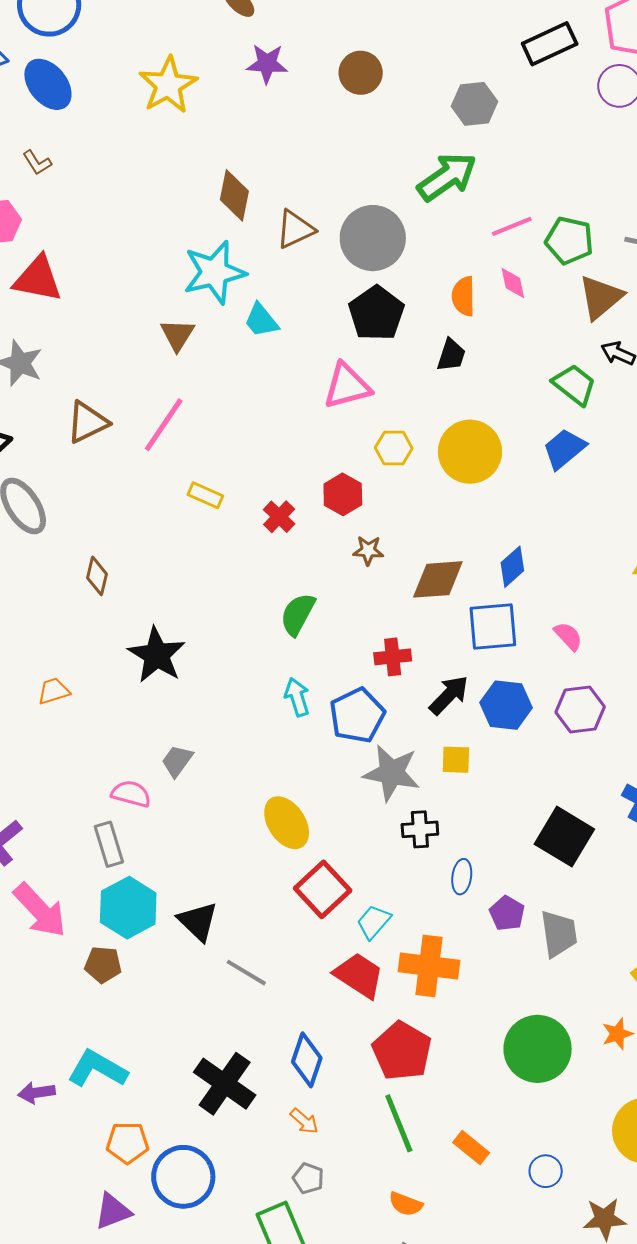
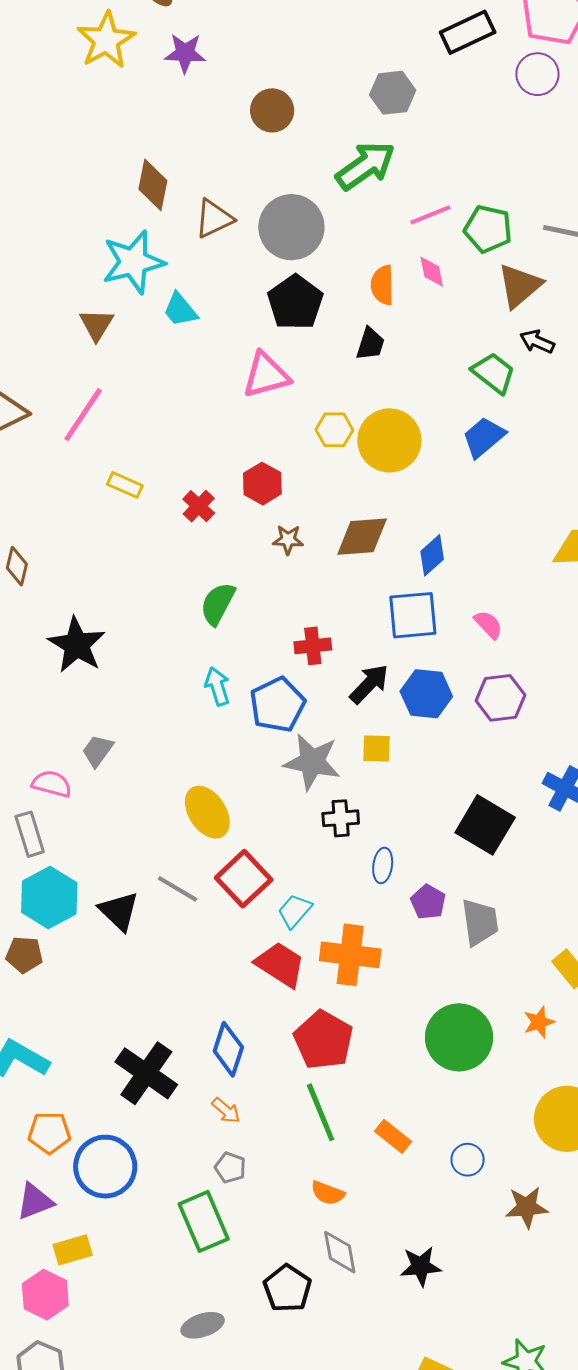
brown circle: (361, 73) -> (272, 110), moved
yellow star: (168, 85) -> (106, 40), moved
yellow hexagon: (394, 448) -> (334, 430), moved
brown diamond: (438, 579) -> (362, 537), moved
gray line: (246, 973) -> (178, 889), moved

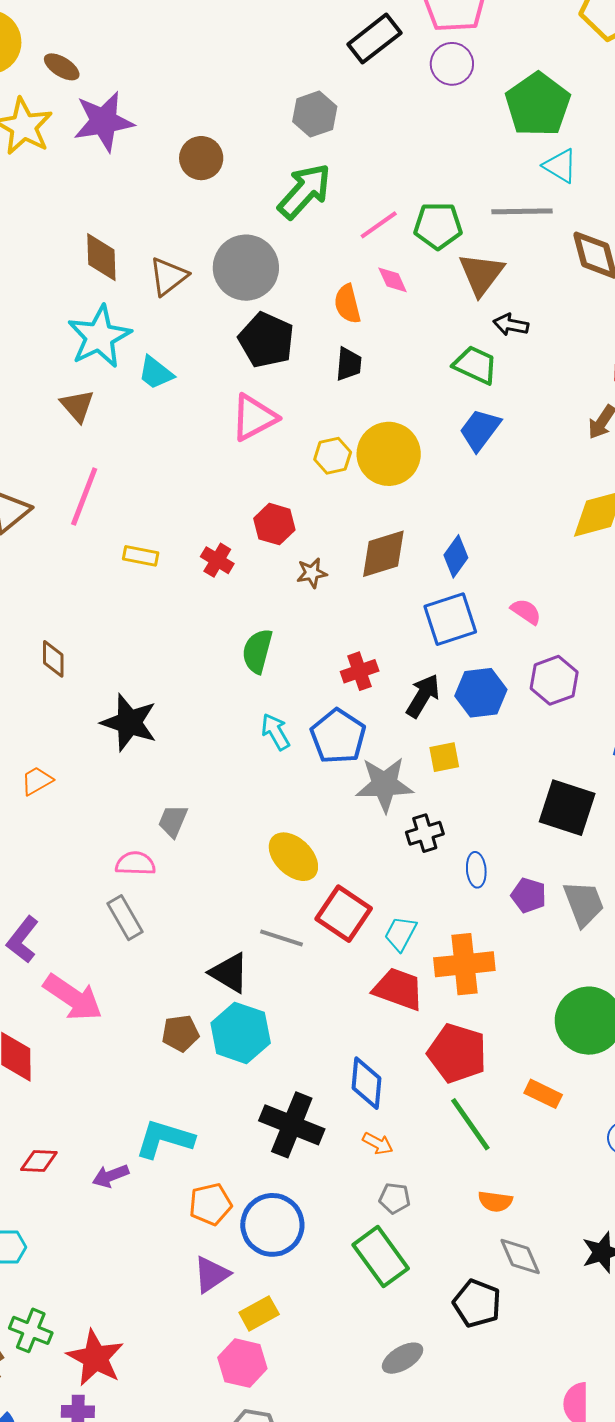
purple star: (185, 53) -> (104, 121), size x1.5
cyan hexagon: (49, 897) -> (241, 1033), moved
brown pentagon: (24, 955) -> (180, 1033), moved
orange rectangle: (393, 1136) -> (543, 1094), moved

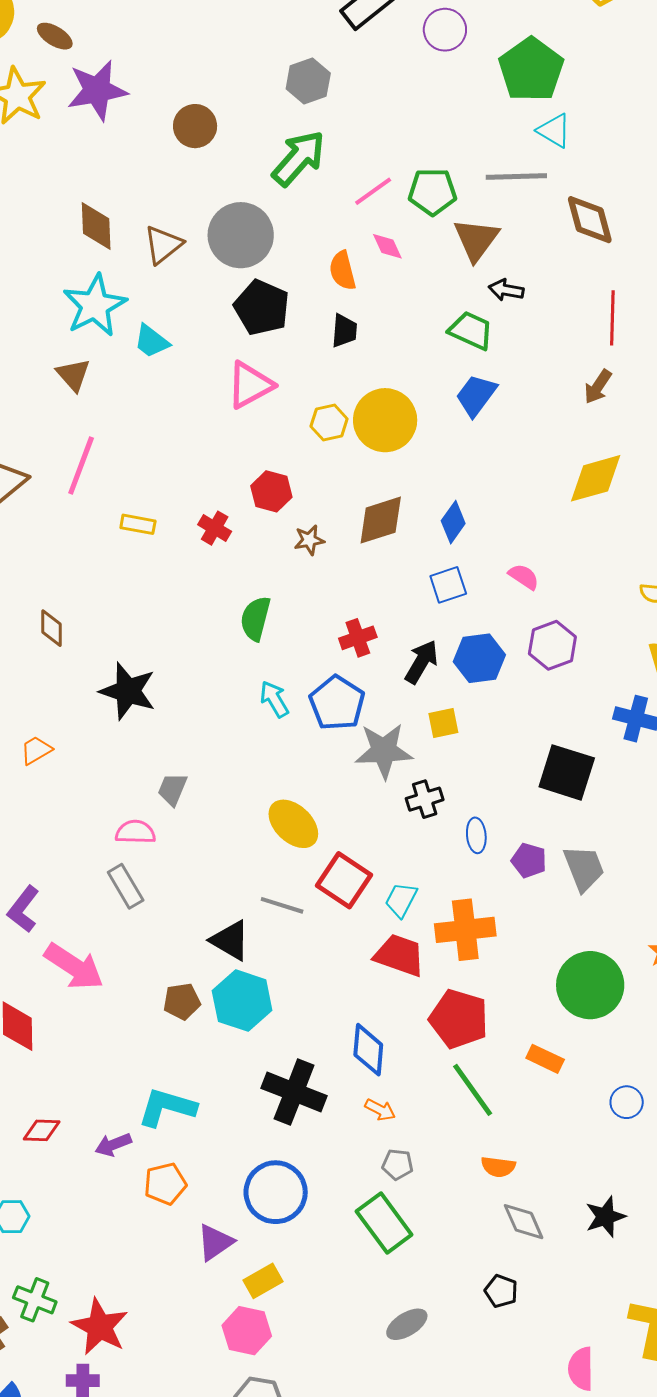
blue square: (450, 619) -> (448, 585), size x0.7
orange pentagon: (210, 1204) -> (165, 1184), moved
black pentagon: (477, 1303) -> (501, 1291), moved, size x0.7

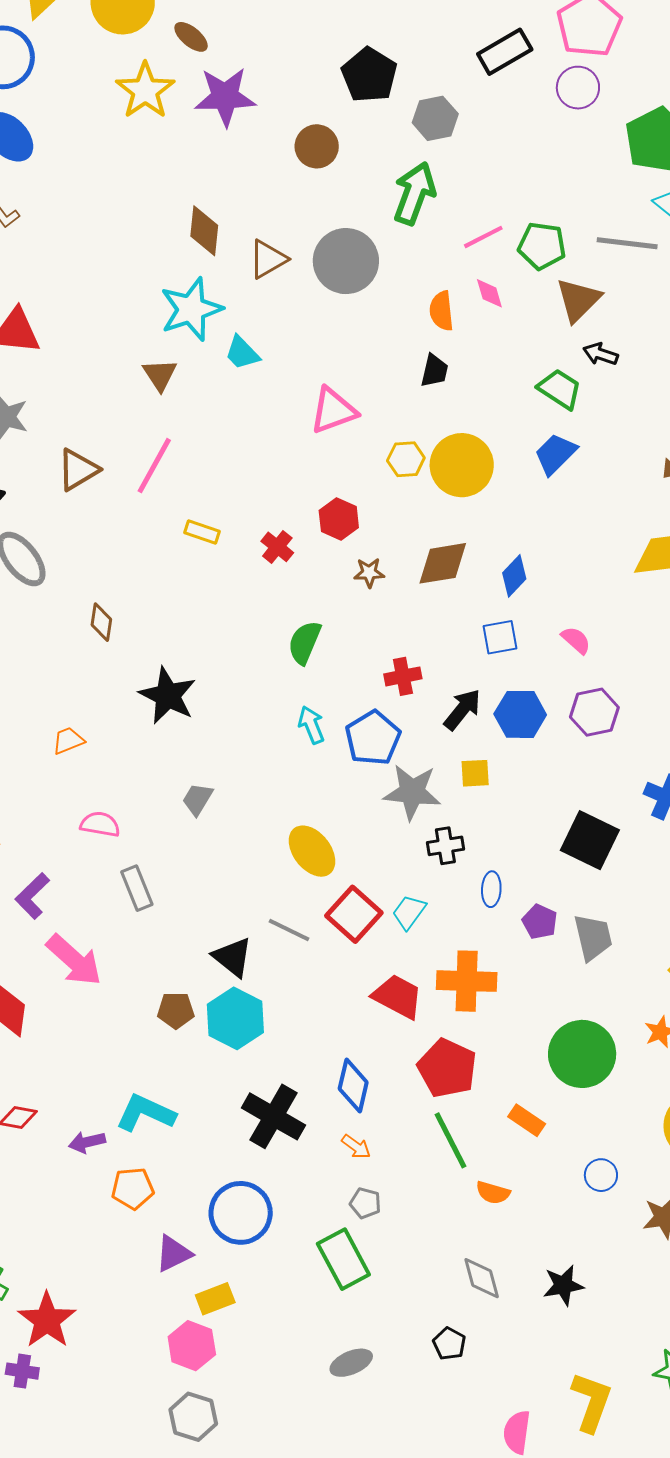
green arrow: (299, 158) -> (414, 193), turned -30
black pentagon: (262, 307) -> (369, 75), moved
pink semicircle: (135, 832) -> (100, 824), moved
cyan trapezoid: (401, 900) -> (409, 912), moved
orange semicircle: (498, 1167) -> (493, 1193), moved

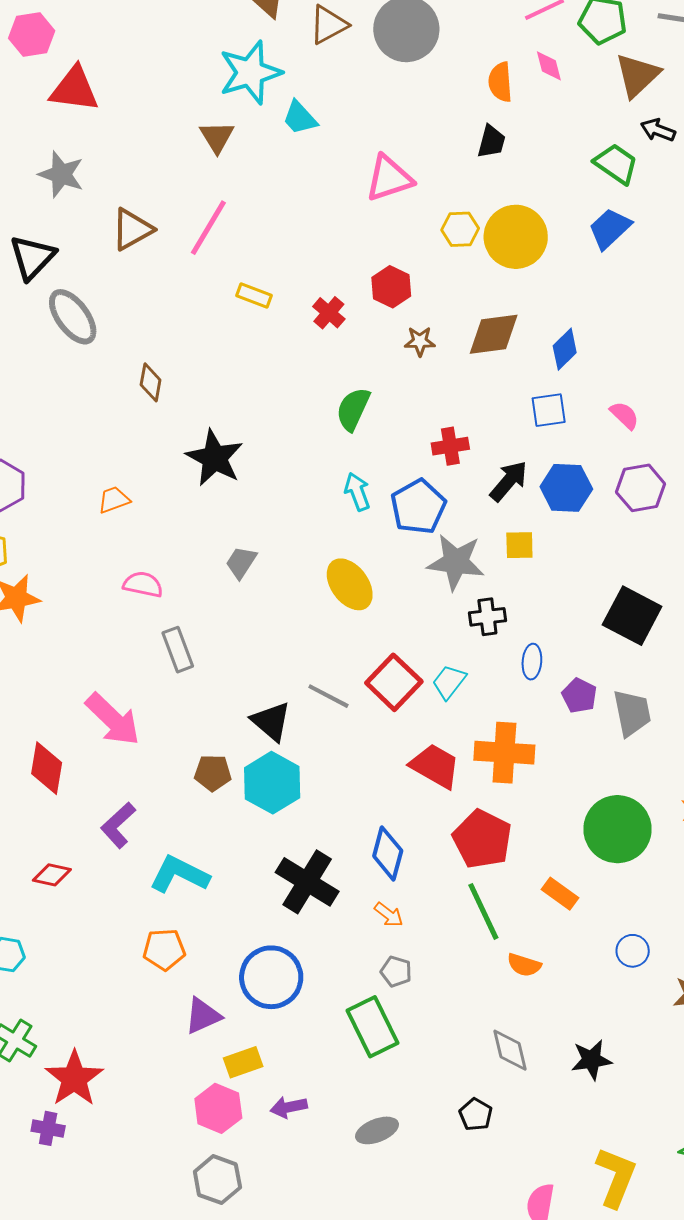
yellow ellipse: (312, 851) -> (350, 584), moved
purple L-shape: (32, 896) -> (118, 825), moved
purple arrow: (87, 1142) -> (289, 1107), moved

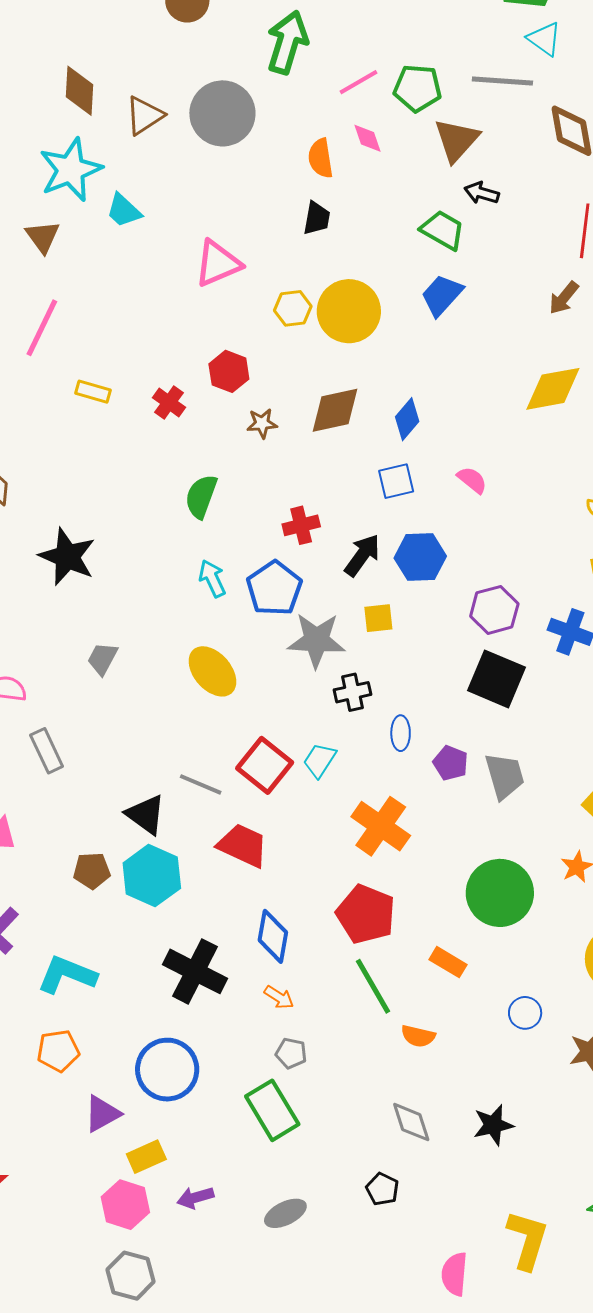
purple hexagon: (641, 488) -> (494, 610), moved
orange cross: (504, 753) -> (381, 826), turned 36
red trapezoid: (435, 766) -> (243, 845), moved

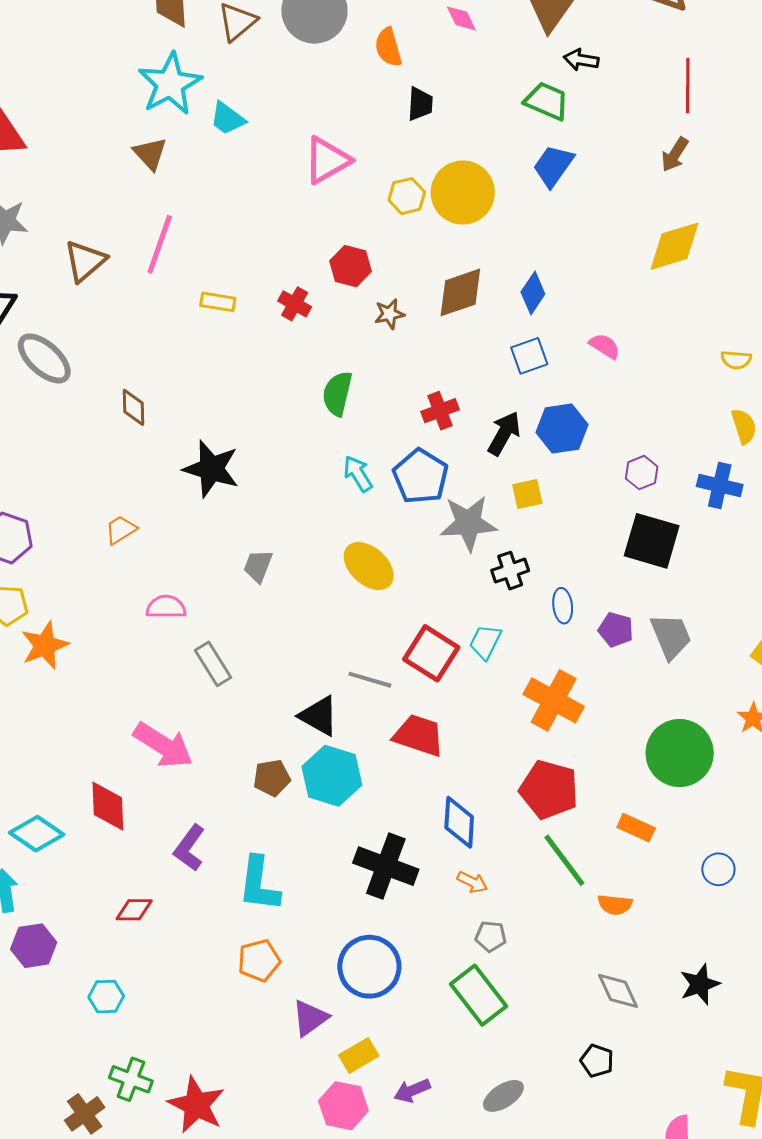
orange semicircle: (321, 158) -> (388, 47), moved
purple hexagon: (494, 610) -> (642, 473), size x0.7
cyan L-shape: (67, 975) -> (259, 884), turned -98

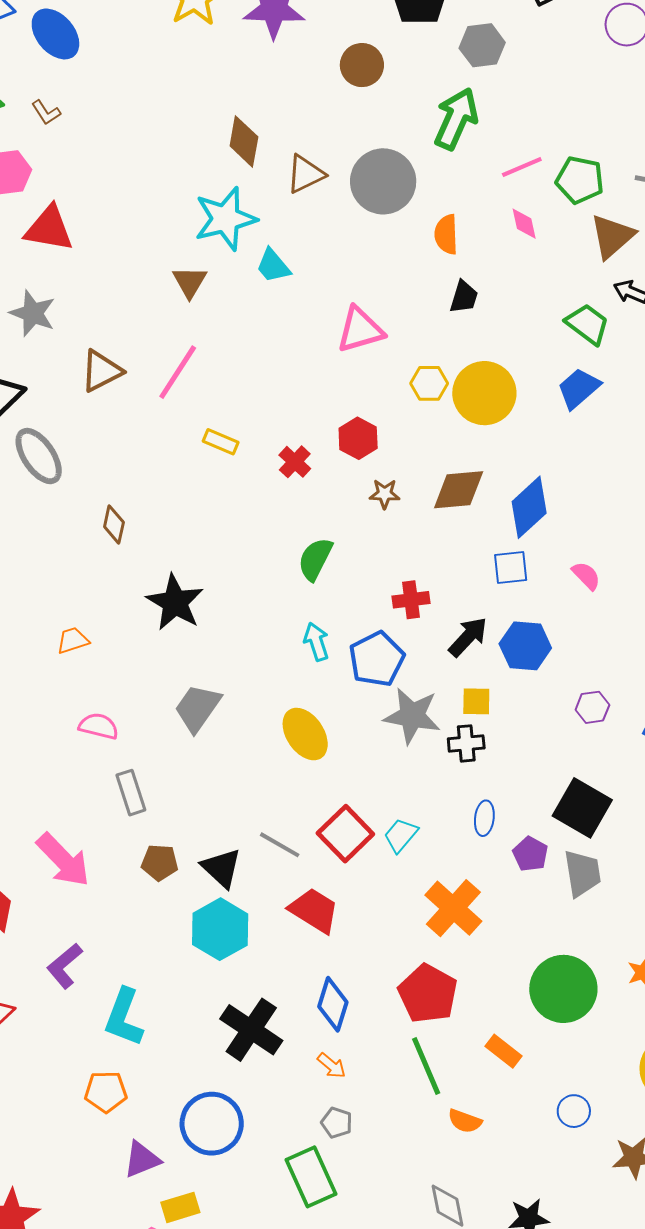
blue diamond: (533, 293) -> (529, 507), size x1.5
black square: (652, 541) -> (582, 808), moved
gray trapezoid: (258, 566) -> (198, 708), size x1.5
black cross: (510, 571) -> (466, 743), moved
brown pentagon: (272, 778) -> (160, 862), moved

